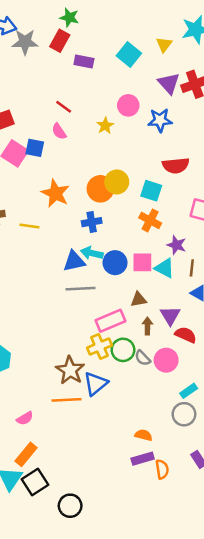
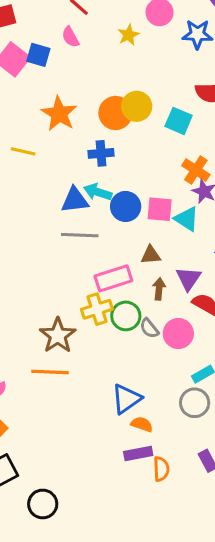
orange cross: (150, 220) -> (196, 170), moved
blue triangle: (96, 384) -> (126, 399), moved

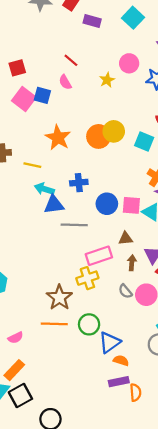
blue cross: (101, 153) -> (79, 183), moved
cyan arrow: (98, 192) -> (44, 189), moved
blue triangle: (75, 200) -> (54, 205), moved
green circle: (126, 316) -> (89, 324), moved

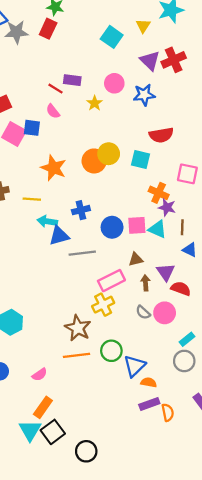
purple rectangle: (92, 21) -> (72, 80), moved

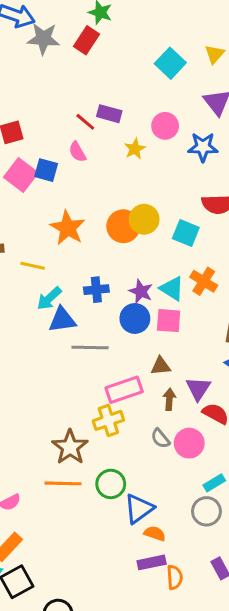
purple star: (167, 207) -> (141, 291), moved
cyan arrow: (47, 221) -> (49, 298), turned -60
cyan triangle: (157, 229) -> (172, 289), moved

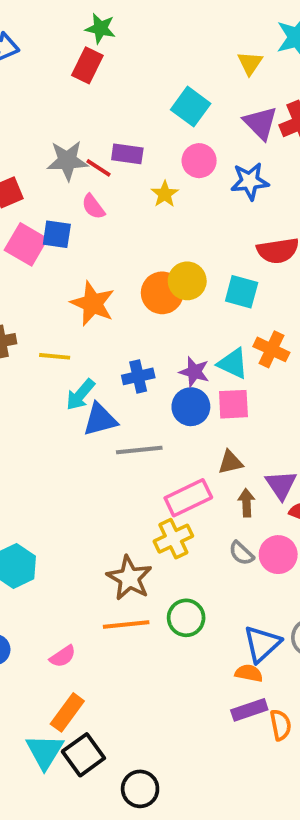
gray star: (43, 39) -> (67, 161), moved
cyan square: (170, 63) -> (191, 107), moved
blue triangle: (139, 509) -> (262, 644), moved

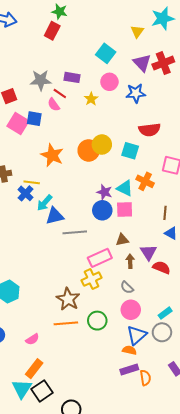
red line: (98, 168) -> (60, 94), moved
blue cross: (138, 376) -> (25, 193), moved, turned -35
pink circle: (278, 555) -> (131, 310), moved

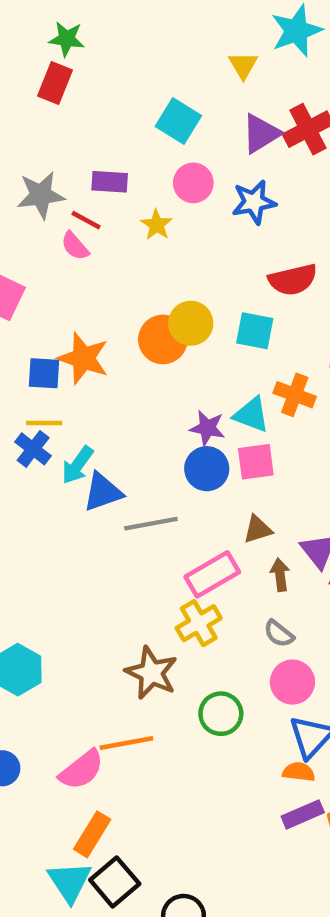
purple triangle: (142, 63) -> (261, 134), turned 48
blue square: (34, 119) -> (44, 373), moved
orange line: (66, 323) -> (126, 743), moved
pink semicircle: (32, 339) -> (82, 770), size x1.5

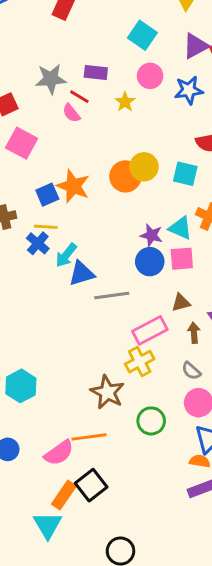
blue square: (44, 373) -> (47, 195), turned -30
black square: (115, 882) -> (91, 485), moved

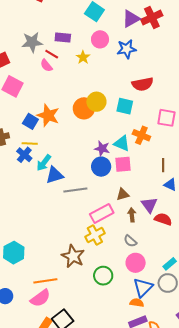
blue square: (47, 195) -> (30, 121), turned -35
orange line: (89, 437) -> (45, 281), moved

